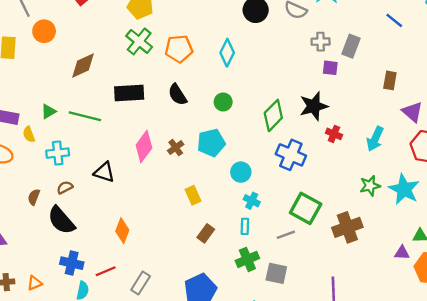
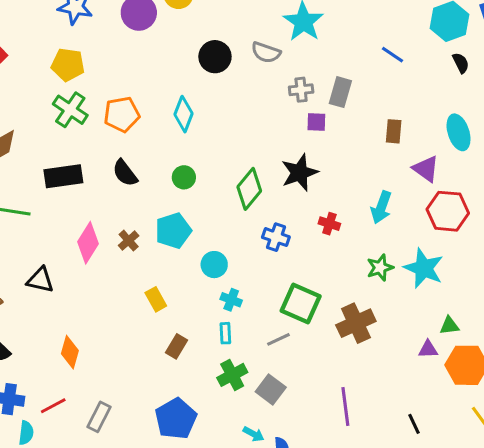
red cross: (334, 134) -> (329, 224), moved
blue cross: (291, 155) -> (276, 237), size x0.7
gray square: (276, 273) -> (271, 389), turned 30

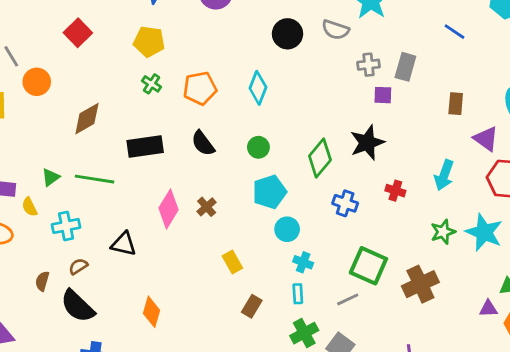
green cross: (70, 110) -> (152, 84), size x0.6
cyan pentagon: (173, 231) -> (269, 192), moved

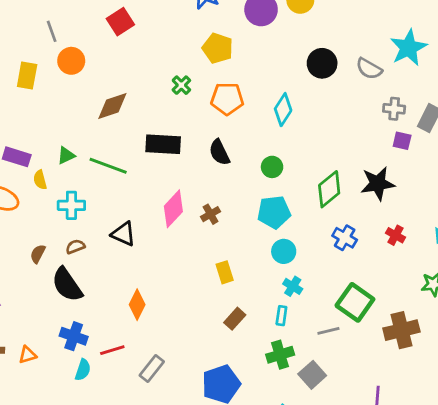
yellow pentagon: (149, 42) -> (218, 48), moved

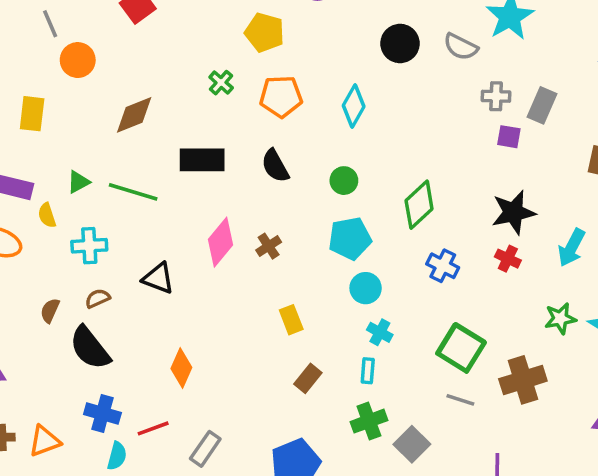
yellow rectangle: (27, 75) -> (32, 114), moved
black star: (378, 184) -> (513, 212), moved
gray line: (328, 331) -> (460, 400), moved, turned 35
orange triangle: (27, 355) -> (45, 441), size x1.4

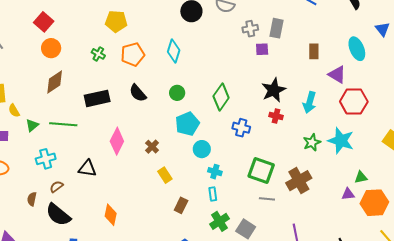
orange circle: (78, 60) -> (51, 48), moved
yellow semicircle: (47, 215) -> (14, 111), moved
brown cross: (269, 246) -> (152, 147), moved

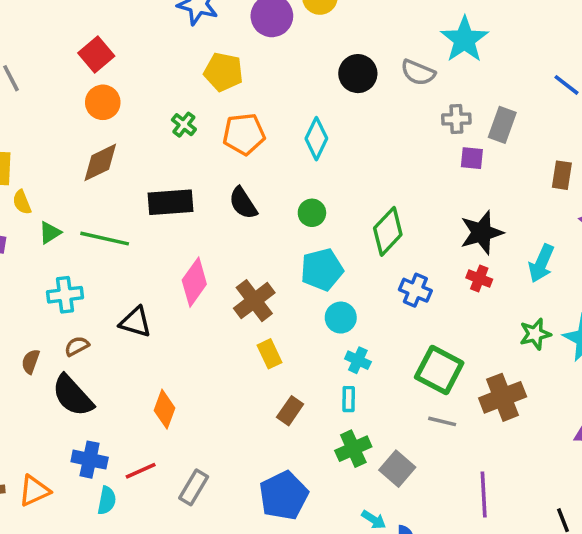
brown cross: (152, 147) -> (254, 301), size x1.6

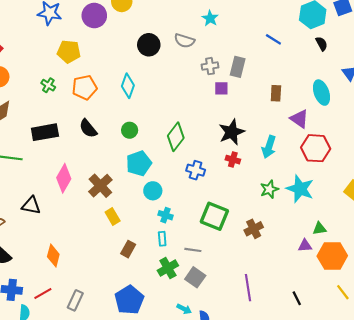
cyan star: (464, 40) -> (210, 18), size x0.6
brown cross: (503, 397) -> (254, 229), size x0.7
gray line: (442, 421) -> (193, 250), moved

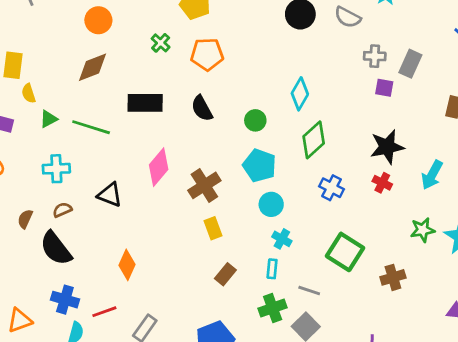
cyan diamond: (128, 86) -> (300, 94), moved
cyan pentagon: (139, 163) -> (259, 166), turned 30

